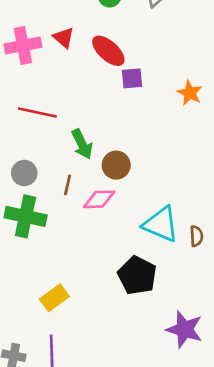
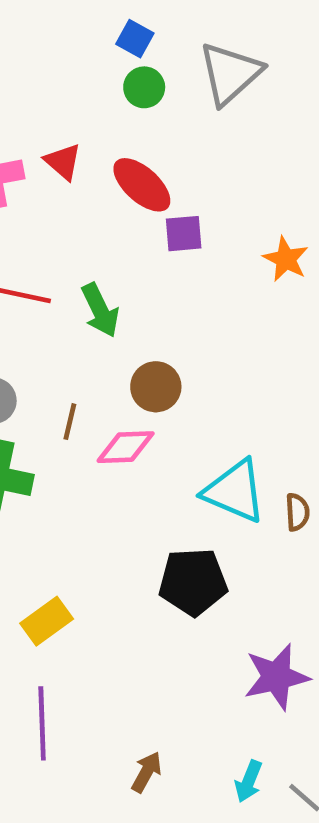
green arrow: (82, 144) -> (100, 310), moved
black pentagon: (137, 276) -> (193, 582), turned -30
purple star: (185, 329) -> (276, 677), turned -30

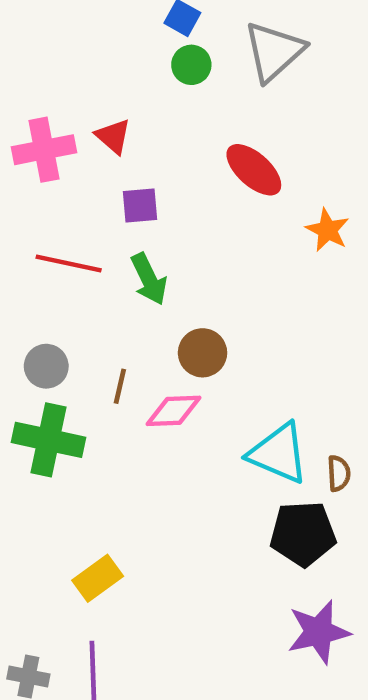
red ellipse: (142, 185) -> (254, 170), moved
purple square: (184, 234) -> (140, 205), moved
black pentagon: (193, 582) -> (303, 534), moved

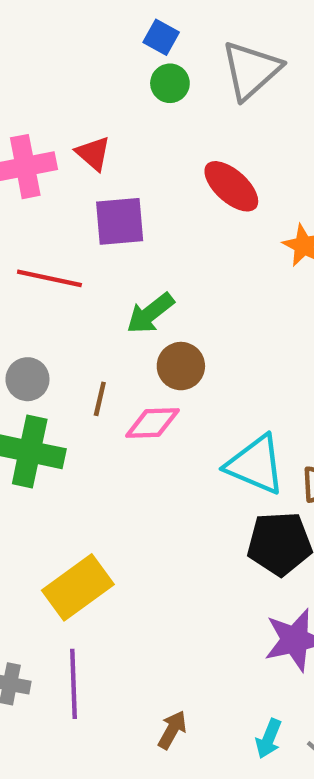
purple square: (140, 205) -> (120, 221), size x1.4
green arrow: (149, 279) -> (150, 313), moved, turned 78
yellow rectangle: (98, 578) -> (78, 587), size x1.4

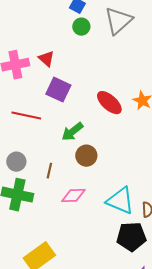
red ellipse: (231, 186) -> (109, 103), moved
purple square: (120, 221) -> (58, 90), turned 30
pink diamond: (152, 423) -> (73, 196), moved

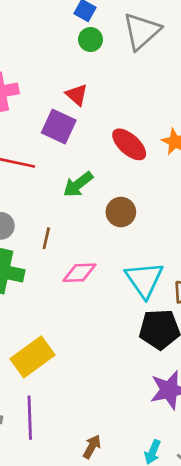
red triangle: (46, 59) -> (77, 95), moved
brown circle: (86, 156) -> (121, 212), moved
cyan triangle: (120, 201) -> (144, 280), turned 32

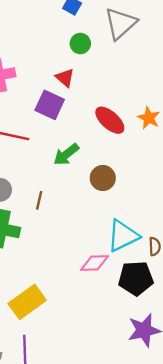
green circle: (90, 40) -> (80, 44), moved
pink diamond: (79, 273) -> (94, 263), moved
cyan triangle: (144, 280) -> (123, 236), turned 39

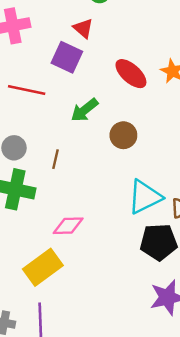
pink diamond: (94, 263) -> (68, 226), moved

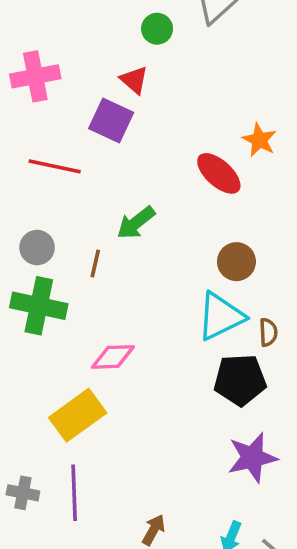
red ellipse: (131, 74) -> (219, 173), moved
green arrow: (84, 110) -> (136, 223), moved
brown circle: (123, 135) -> (236, 262), moved

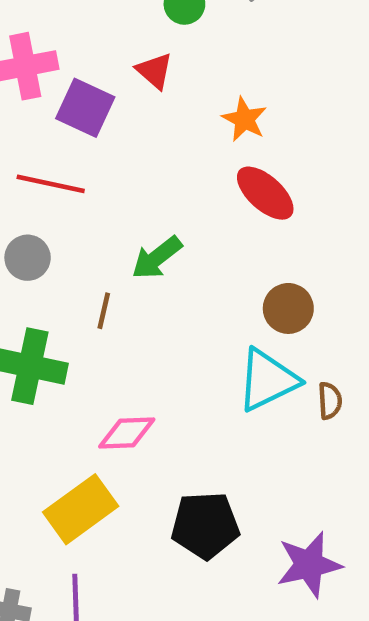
purple square: (111, 120) -> (85, 108), moved
orange star: (259, 140) -> (244, 119), moved
gray circle: (37, 248) -> (28, 258), moved
black pentagon: (240, 380) -> (205, 525), moved

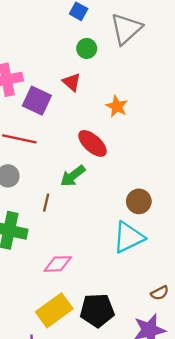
red ellipse: (265, 193) -> (92, 143), moved
brown semicircle: (330, 401) -> (160, 293), moved, turned 66
yellow rectangle: (81, 509) -> (54, 310), moved

